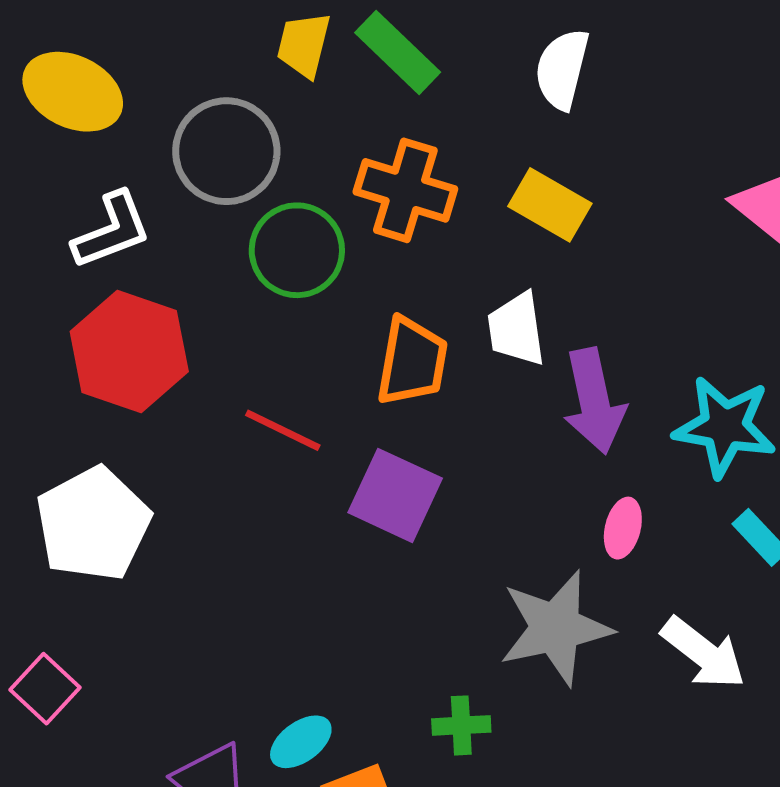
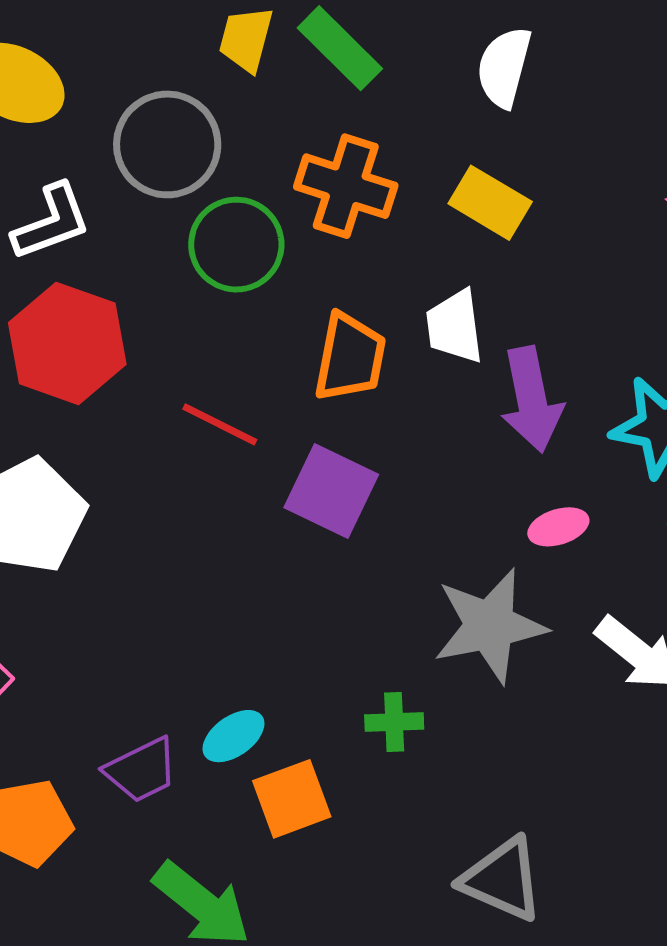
pink ellipse: (623, 528) -> (558, 527), turned 58

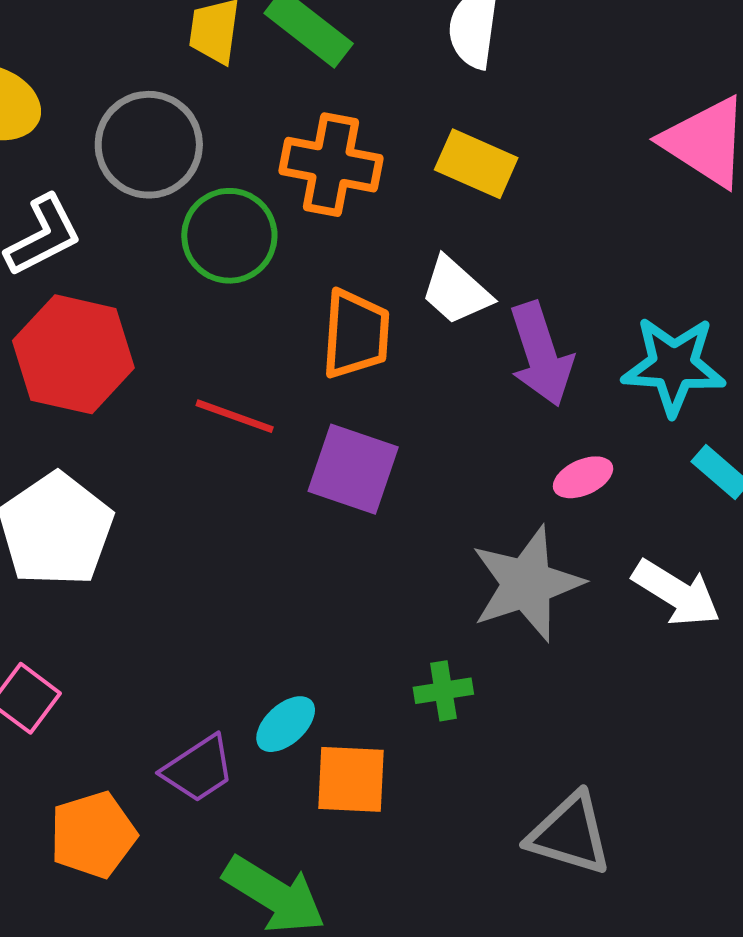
white trapezoid: (455, 327) -> (456, 291), turned -34
orange square: (292, 799) -> (351, 779), turned 30

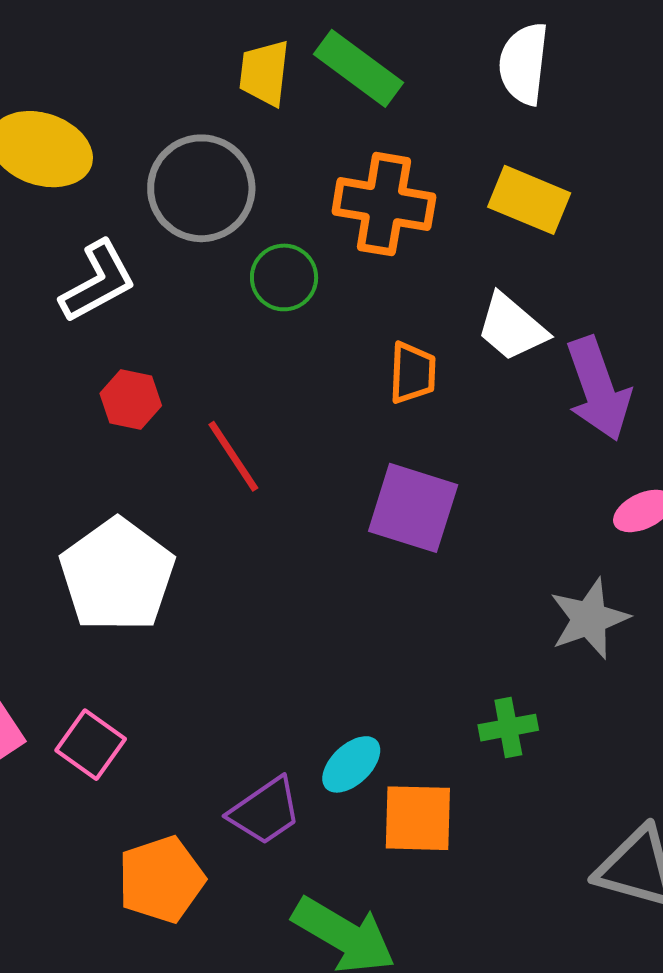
green circle: (229, 236) -> (284, 277), size x0.7
orange trapezoid: (356, 334) -> (413, 373), size x0.7
red hexagon: (73, 354) -> (131, 400), size x0.5
red line: (235, 416) -> (233, 456), moved, turned 38
gray star: (527, 584) -> (589, 619), size x0.7

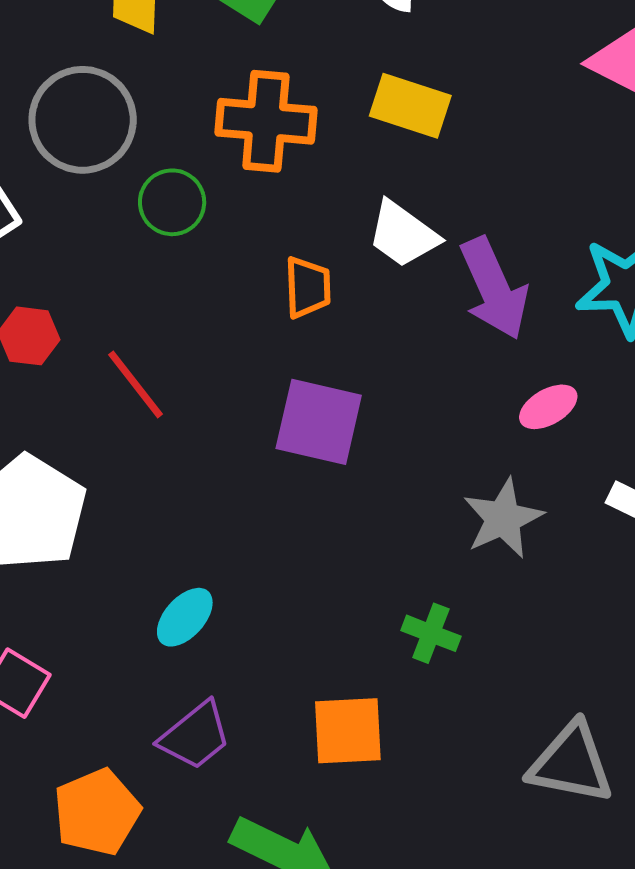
green cross: (508, 728) -> (431, 633), turned 36
cyan ellipse: (351, 764) -> (185, 617), moved

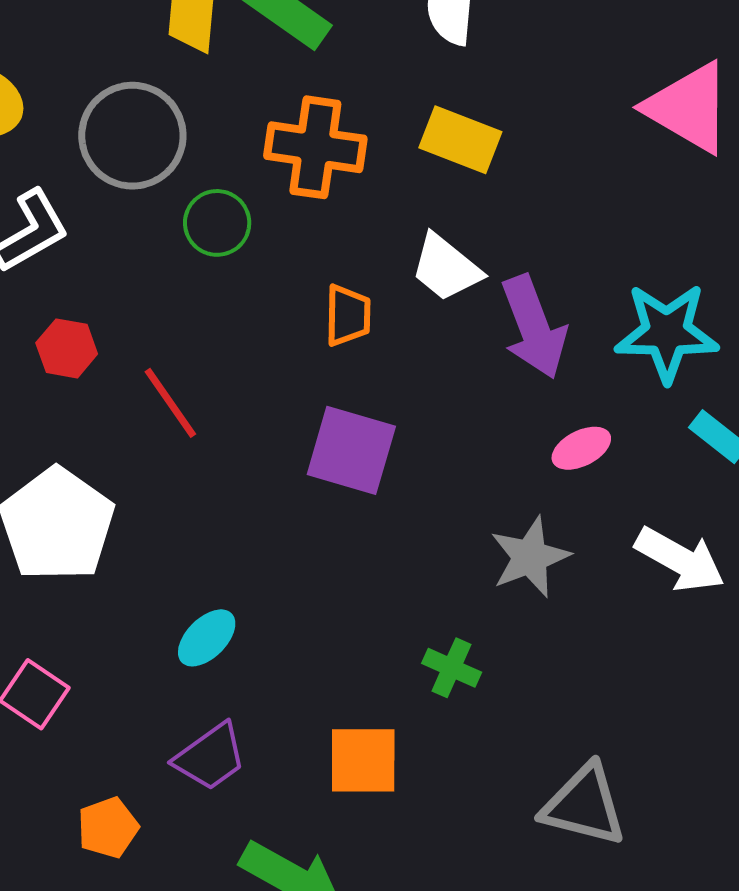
orange pentagon: (97, 812) -> (108, 828), size x0.7

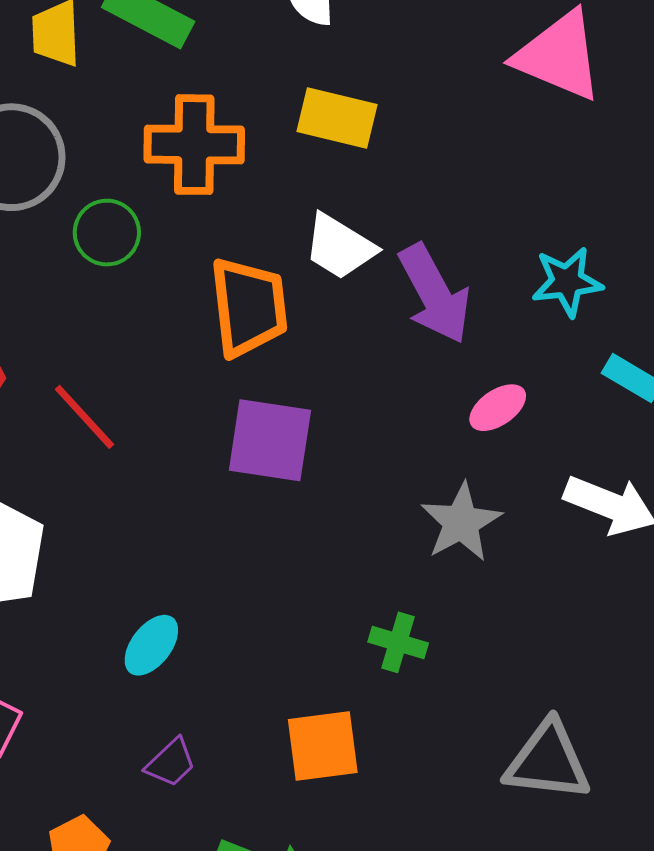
orange trapezoid: (348, 315) -> (249, 307), size x1.6
cyan star: (667, 333) -> (567, 282), size x0.7
purple trapezoid: (210, 757) -> (171, 763), size x0.7

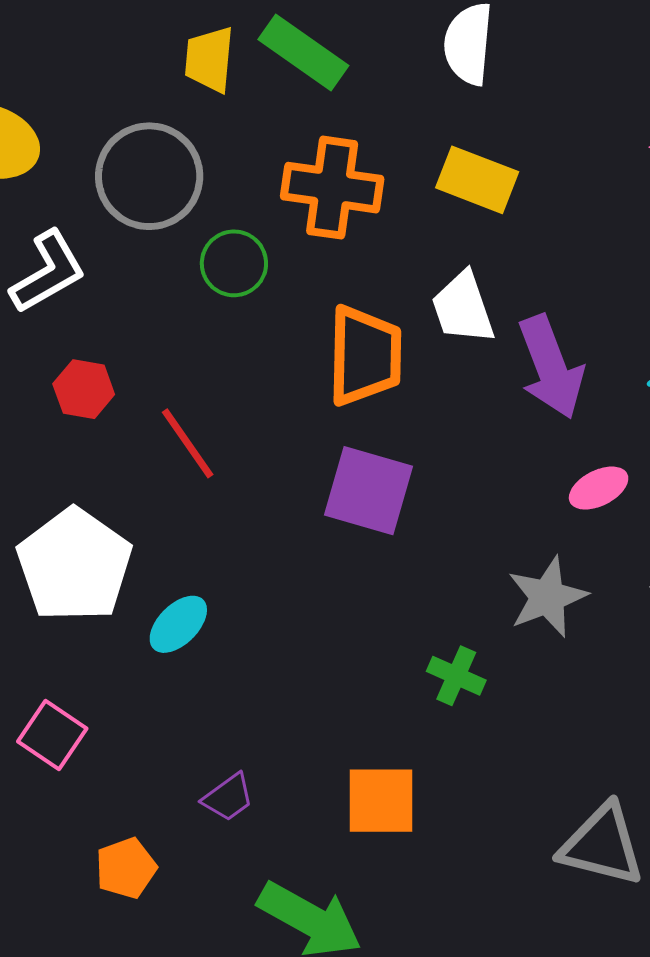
white trapezoid: (340, 247) -> (463, 308), turned 32
green cross: (398, 642) -> (456, 676), moved
cyan ellipse: (151, 645) -> (178, 624), moved

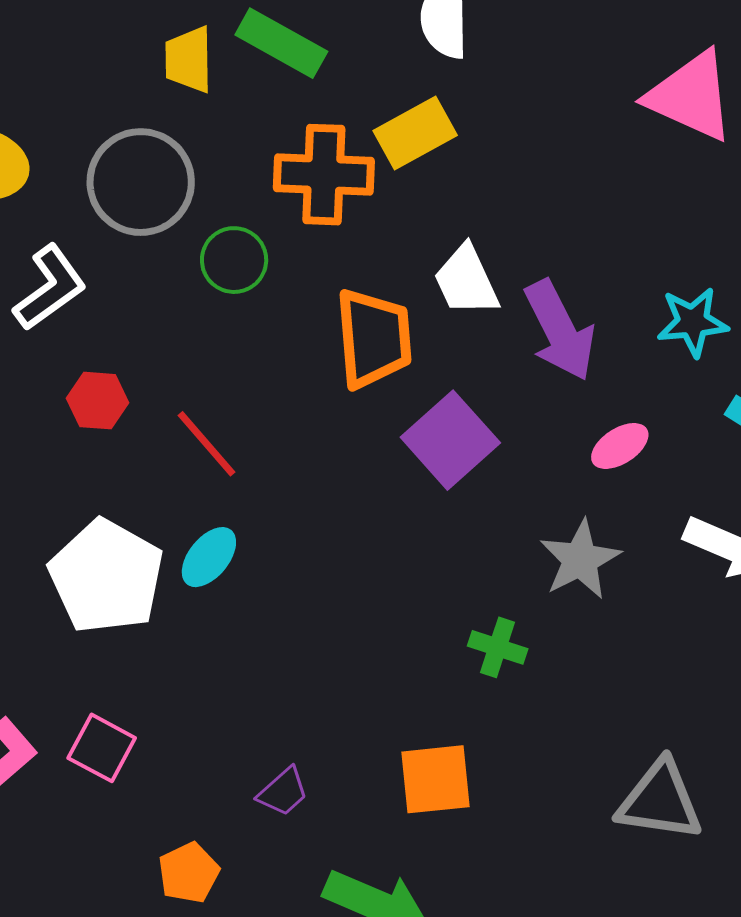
yellow rectangle: (477, 180) -> (415, 133), moved, turned -44
purple square: (369, 491) -> (450, 440), moved, turned 38
cyan ellipse: (178, 624) -> (209, 557), moved

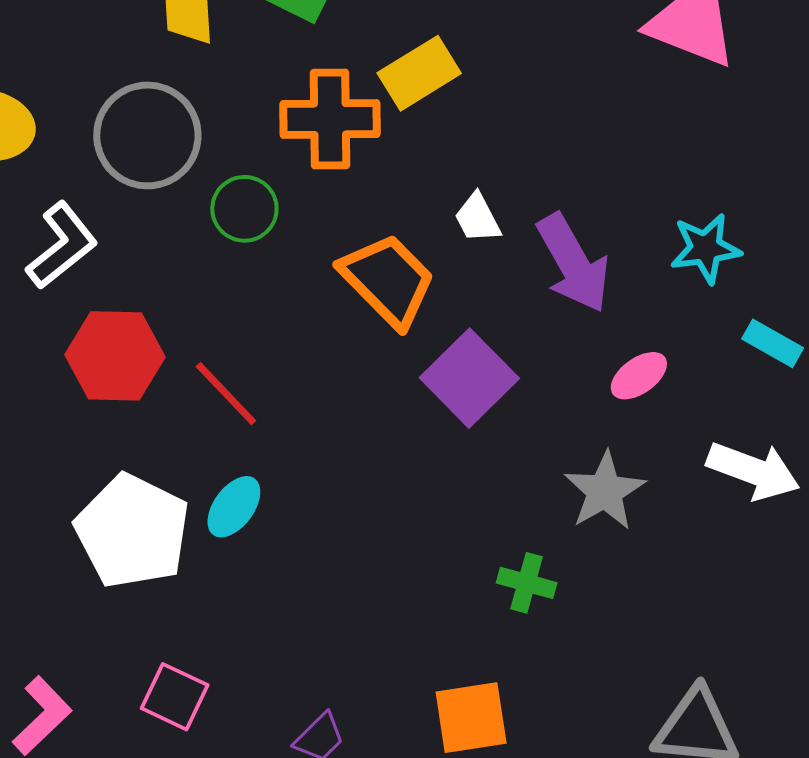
white trapezoid: (466, 281) -> (477, 218), size x0.7
orange trapezoid: (374, 338) -> (388, 280), turned -37
red hexagon: (98, 401) -> (115, 356), size x1.6
pink square: (102, 748) -> (175, 697), moved

